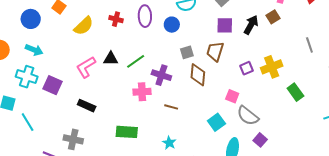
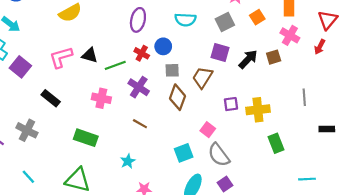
red cross: (116, 19) -> (142, 53), moved
blue circle: (172, 25) -> (163, 46), moved
pink cross: (142, 92) -> (101, 98), moved

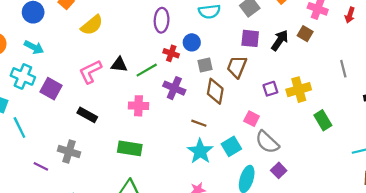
brown square: (274, 57) -> (305, 34), turned -32
brown line: (140, 124) -> (199, 123), moved
cyan star: (128, 161) -> (200, 151), moved, size x1.6

